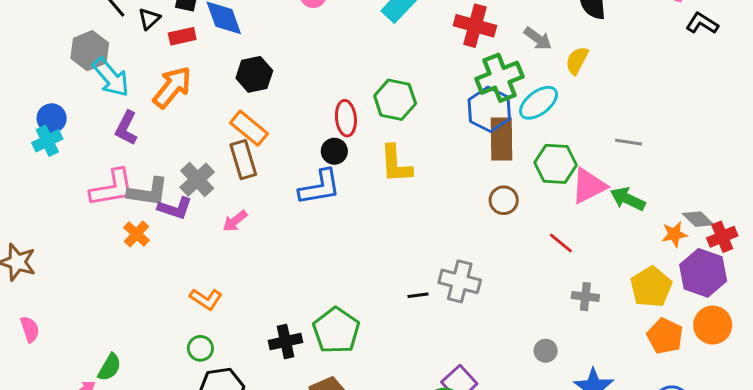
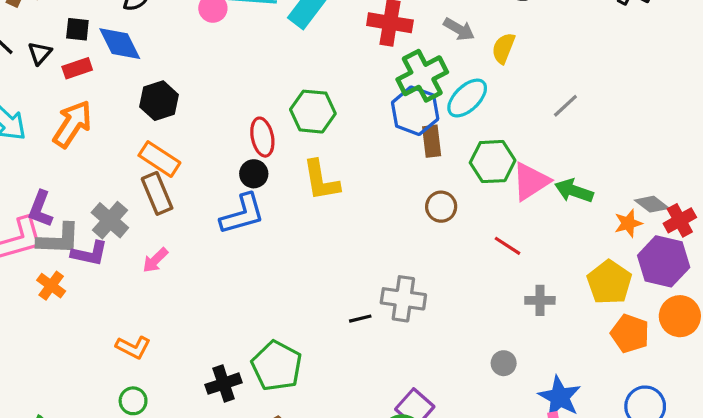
purple L-shape: (126, 128) -> (40, 209), moved
brown rectangle: (502, 139) -> (432, 141), size x0.7
gray line: (629, 142) -> (565, 106), moved, turned -45

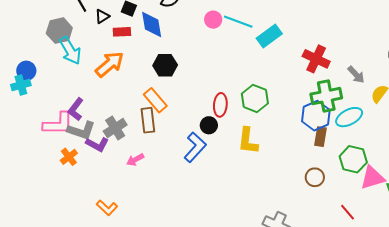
blue L-shape: (242, 214) -> (195, 147), turned -48

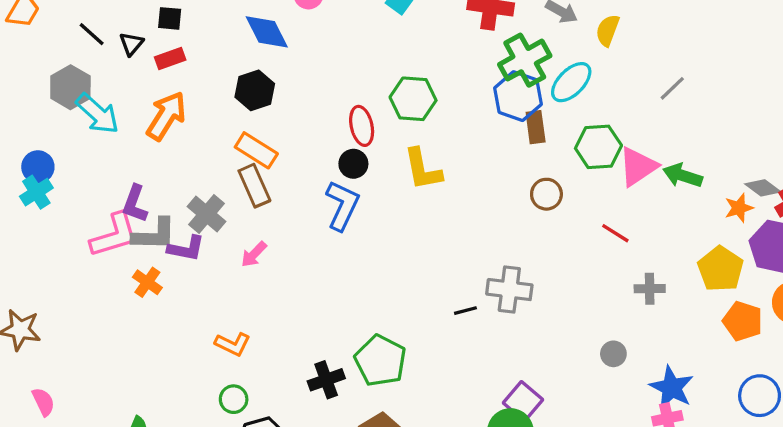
blue diamond: (152, 25) -> (267, 32), moved

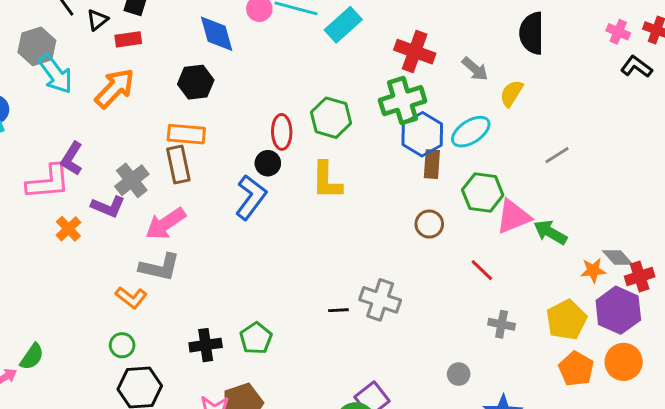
green cross: (525, 60) -> (403, 101), moved
orange rectangle: (256, 150) -> (186, 134), turned -39
gray L-shape: (154, 235) -> (160, 267), moved
pink arrow: (254, 254) -> (166, 224), size x1.6
green pentagon: (380, 361) -> (256, 338), size x0.7

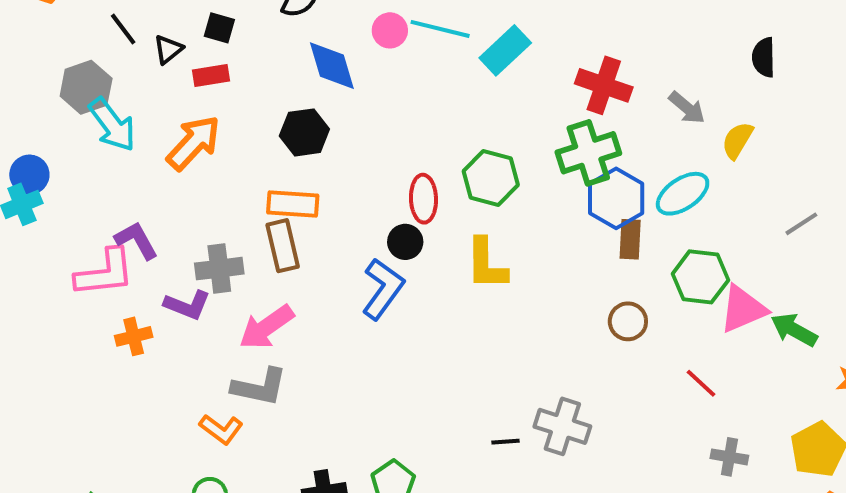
black semicircle: (532, 33) -> (764, 57), size x0.7
purple L-shape: (72, 159) -> (136, 240), turned 120
gray cross: (132, 180) -> (219, 269), turned 32
orange cross: (68, 229) -> (134, 336), turned 30

